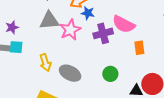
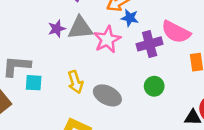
purple star: (12, 27) -> (57, 29), moved
cyan square: (16, 47) -> (34, 83), moved
green circle: (110, 74) -> (154, 86), moved

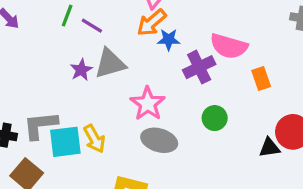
pink star: (107, 39) -> (148, 104), moved
yellow arrow: (75, 82) -> (94, 139), moved
cyan square: (34, 83) -> (65, 142), size x1.5

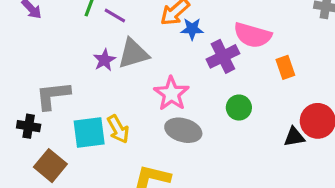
gray L-shape: (40, 125) -> (53, 95), moved

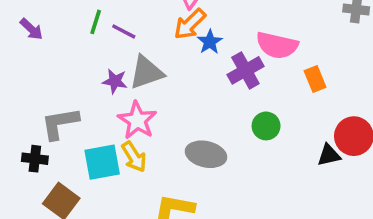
blue star: (192, 29) -> (210, 42), turned -30
purple star: (104, 60) -> (115, 81), turned -30
pink star: (171, 94) -> (137, 120), moved

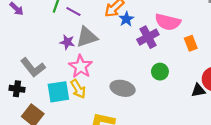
gray L-shape: (60, 123) -> (33, 67), turned -120

